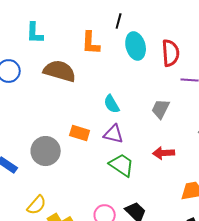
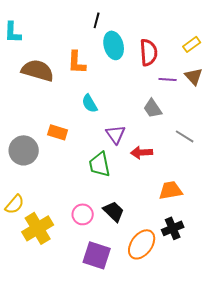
orange L-shape: (91, 43) -> (77, 62), moved
gray trapezoid: (161, 109) -> (153, 108), moved, turned -60
purple triangle: (114, 134) -> (116, 134), moved, turned 40
green trapezoid: (122, 165) -> (100, 164), turned -136

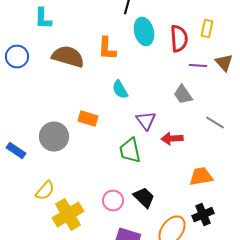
yellow rectangle: (192, 44) -> (207, 29), moved, turned -42

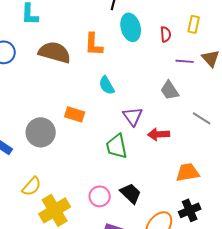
red semicircle: (179, 39) -> (166, 34), size x0.6

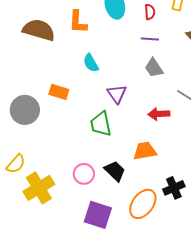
purple line: (185, 61) -> (150, 39), moved
red arrow: (159, 134) -> (159, 114), moved
orange trapezoid: (188, 172) -> (145, 151), moved

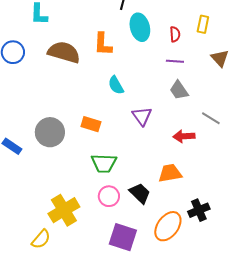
orange rectangle: (59, 92) -> (91, 124), moved
green trapezoid: (101, 124) -> (104, 163), moved, turned -76
yellow semicircle: (16, 164) -> (41, 239), moved

